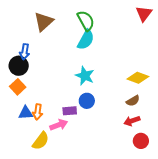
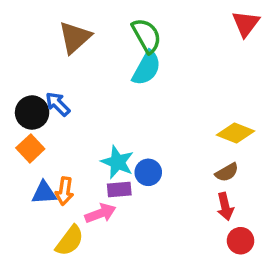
blue arrow: (25, 52) -> (58, 104), moved, turned 126
cyan star: (85, 76) -> (117, 162), moved
red arrow: (132, 121) -> (225, 207), turned -84

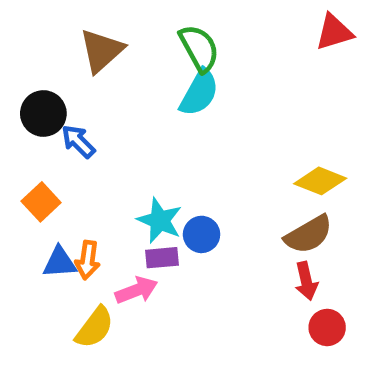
red triangle: (246, 24) -> (334, 32), turned 36
black circle: (32, 113) -> (43, 114), moved
brown semicircle: (227, 172) -> (309, 234), size x1.5

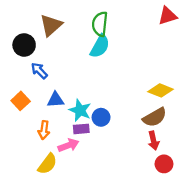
green semicircle: (199, 48) -> (100, 24), turned -145
black circle: (43, 114) -> (24, 45), moved
blue triangle: (60, 262) -> (56, 100), moved

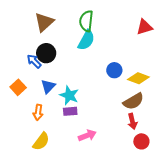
red triangle: (167, 16) -> (144, 27), moved
black circle: (24, 45) -> (46, 53), moved
blue triangle: (56, 100) -> (48, 86), turned -42
blue circle: (101, 117) -> (114, 70), moved
pink arrow: (68, 145) -> (87, 135), moved

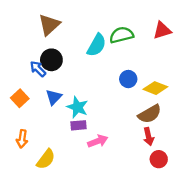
green semicircle: (86, 21) -> (121, 35), moved, turned 70
orange arrow: (38, 112) -> (22, 139), moved
pink arrow: (87, 135) -> (98, 141), moved

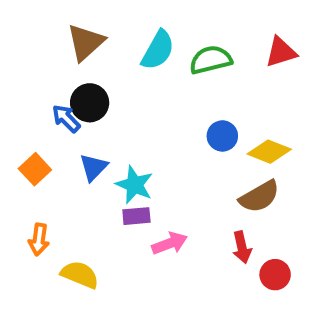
cyan semicircle: (97, 45) -> (158, 50), moved
red arrow: (149, 137) -> (242, 247), moved
yellow semicircle: (46, 159) -> (80, 275), turned -105

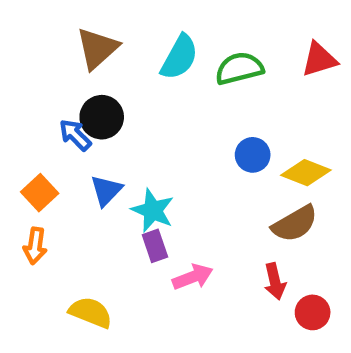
purple rectangle: (136, 216) -> (155, 246), turned 76
orange arrow: (39, 239) -> (35, 246), moved

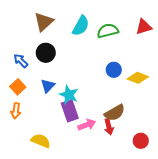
blue arrow: (75, 135) -> (21, 61), moved
brown semicircle: (295, 224) -> (115, 113), moved
purple rectangle: (155, 246) -> (70, 111), size x1.5
red arrow: (275, 281) -> (109, 127), moved

